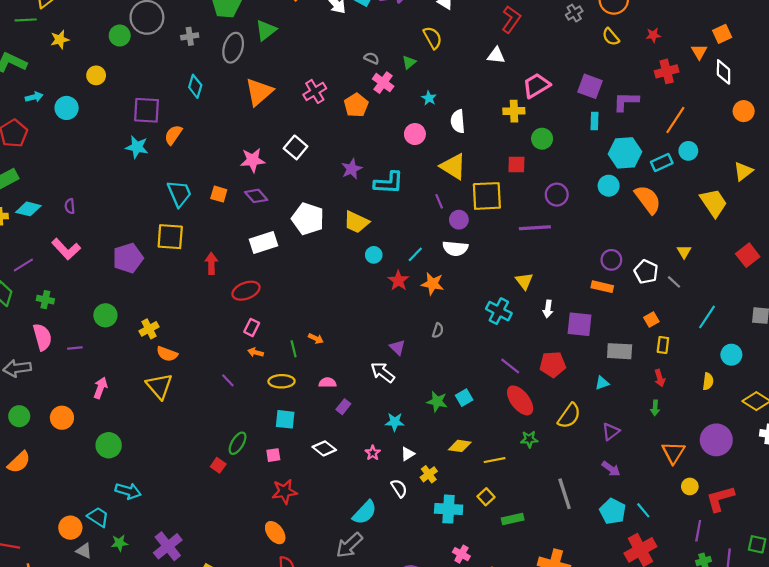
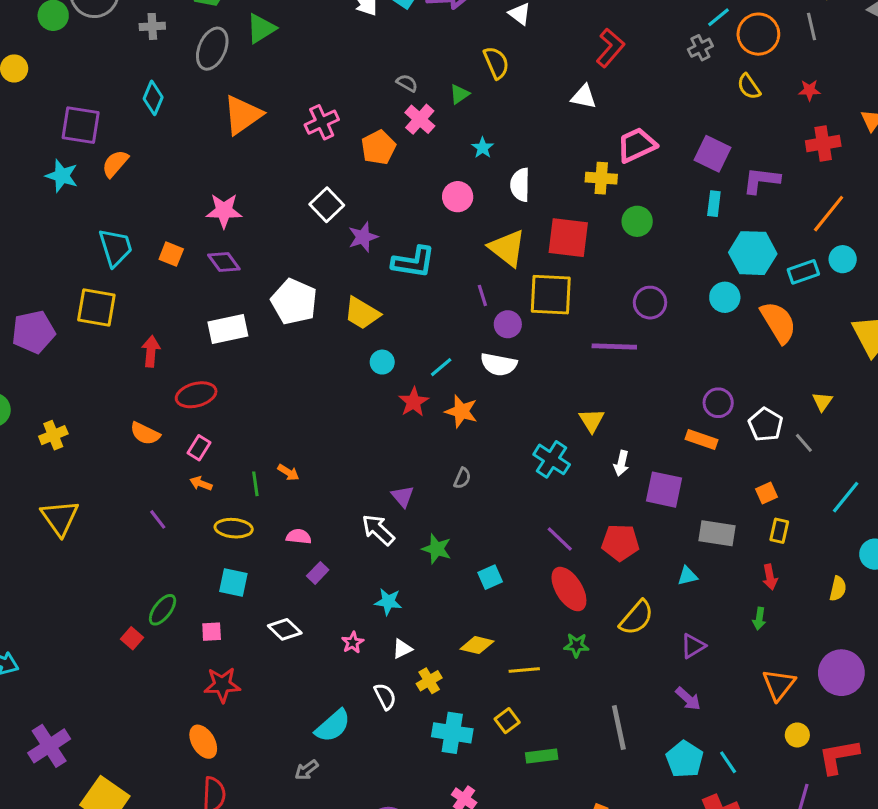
white square: (296, 147) -> (327, 205), moved
red square: (516, 164) -> (568, 238), moved, size x1.6
orange semicircle: (167, 354) -> (145, 433), moved
green star: (437, 402) -> (437, 549), moved
gray arrow: (349, 545) -> (306, 770), size x0.6

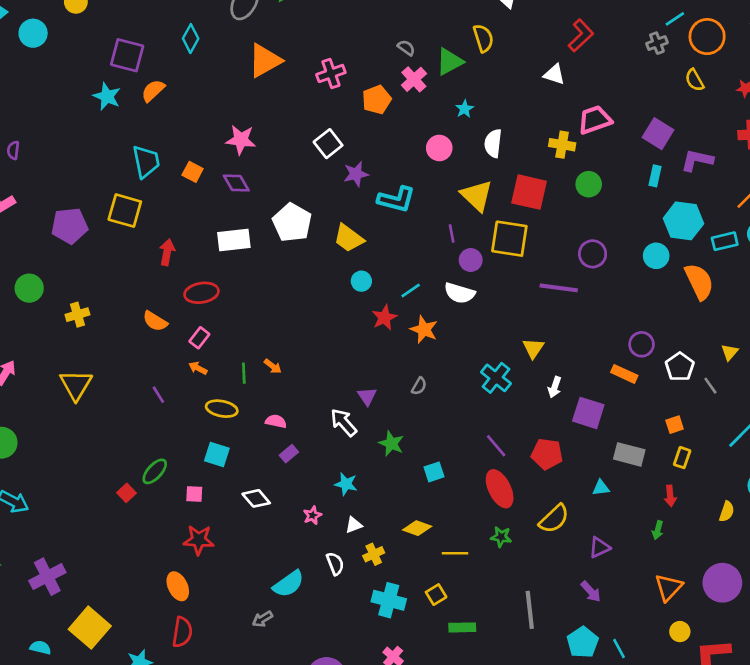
green triangle: (459, 94) -> (450, 62), size x1.6

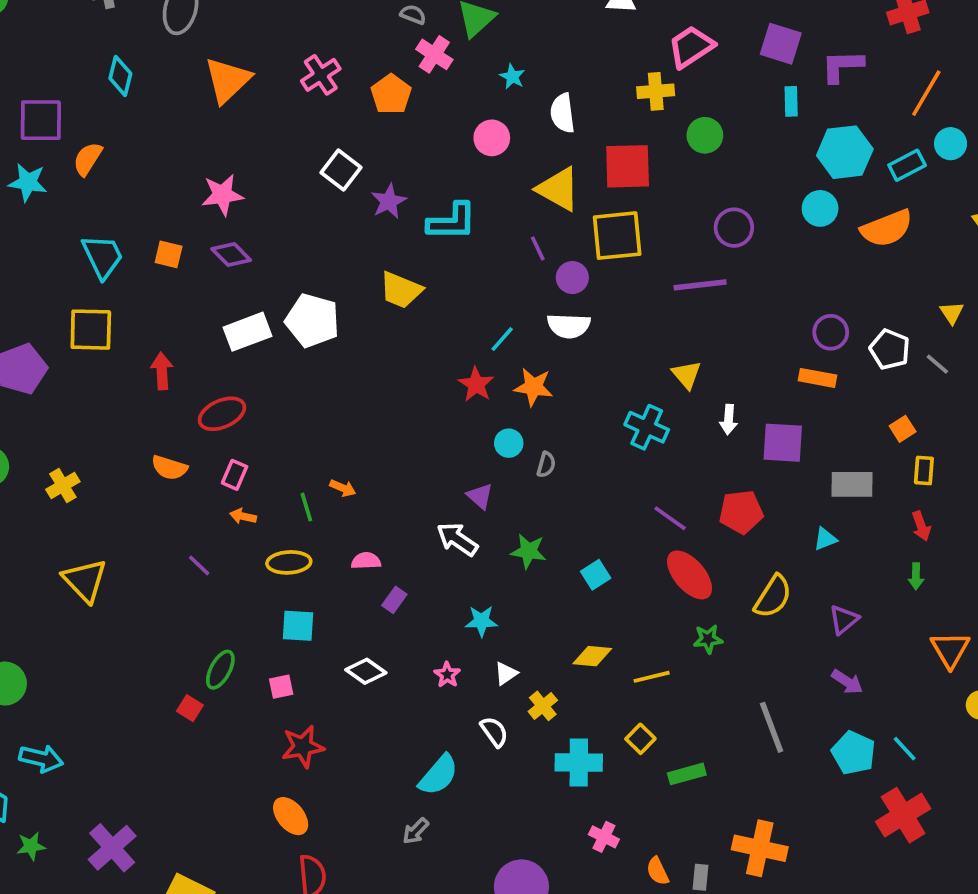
white pentagon: (292, 223) -> (312, 321), moved
cyan circle: (361, 281) -> (509, 443), moved
orange semicircle: (699, 282) -> (887, 228), turned 108

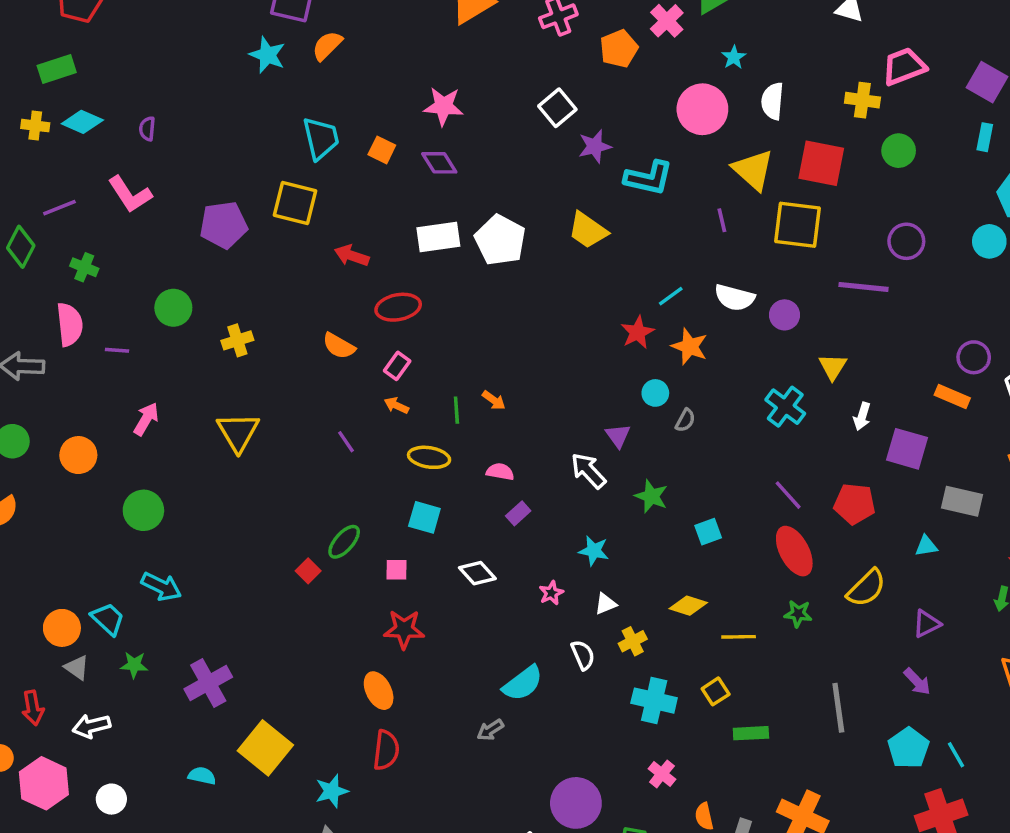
pink circle: (492, 138) -> (702, 109), size x1.5
purple circle: (572, 278) -> (785, 315), moved
red arrow: (162, 371) -> (352, 256), turned -80

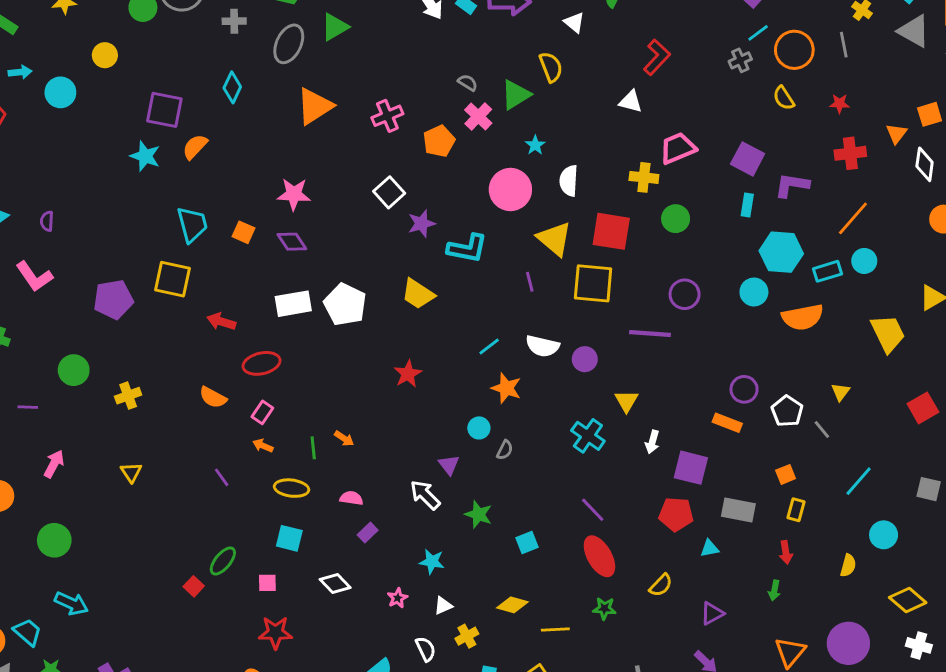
red star: (637, 332) -> (408, 374), moved
yellow triangle: (238, 432) -> (131, 472), size x0.6
red pentagon: (855, 504) -> (676, 514), moved
yellow semicircle: (866, 588) -> (661, 585), size x0.7

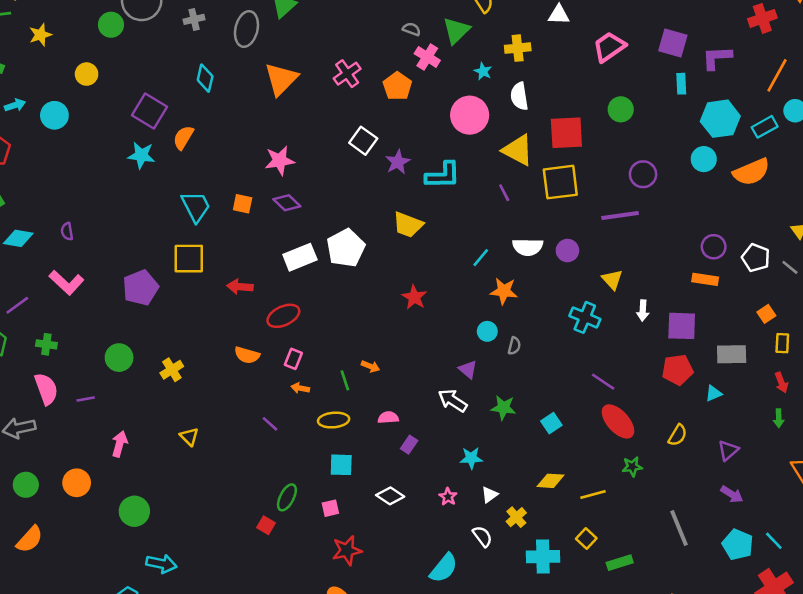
purple square: (164, 110) -> (149, 111), turned 32
yellow cross: (644, 177) -> (518, 48), moved
white pentagon: (345, 304) -> (346, 248), turned 30

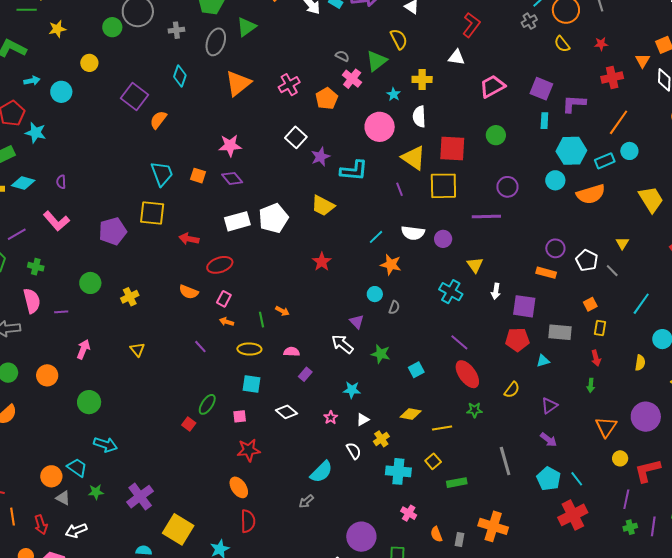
cyan star: (141, 155) -> (36, 133), moved

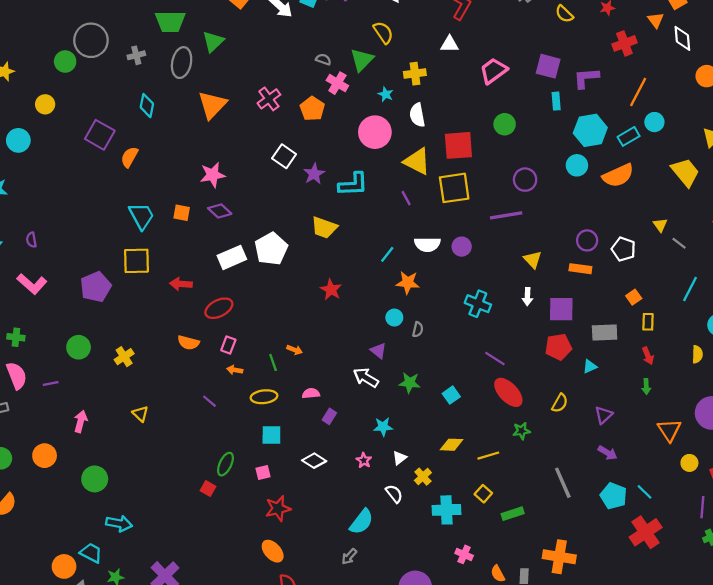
yellow triangle: (475, 265) -> (533, 260), moved
gray line: (612, 271) -> (679, 243), moved

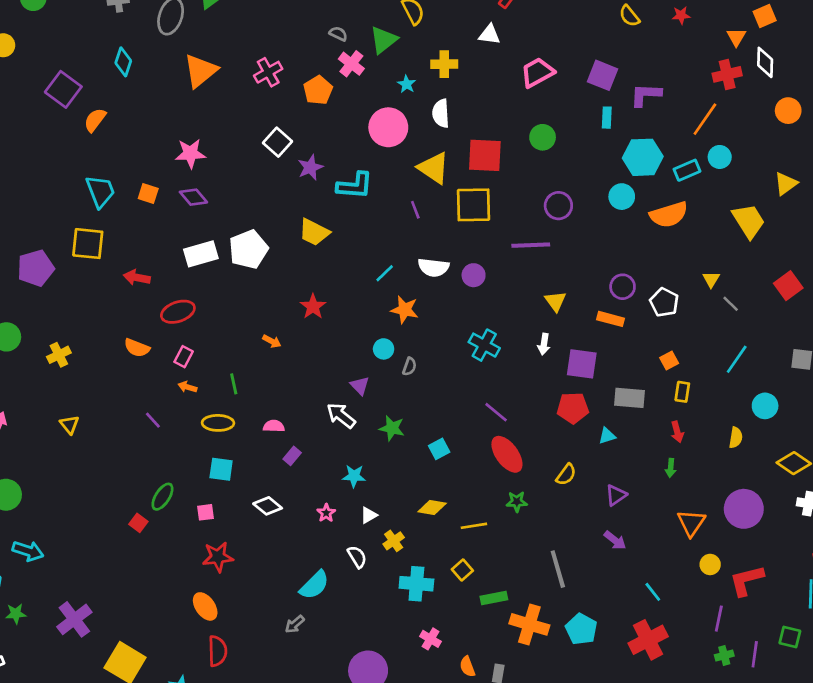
red cross: (624, 43) -> (727, 74), moved
orange arrow: (295, 350) -> (272, 341), moved
cyan pentagon: (614, 496) -> (581, 629), moved
orange cross: (559, 557) -> (529, 624), moved

